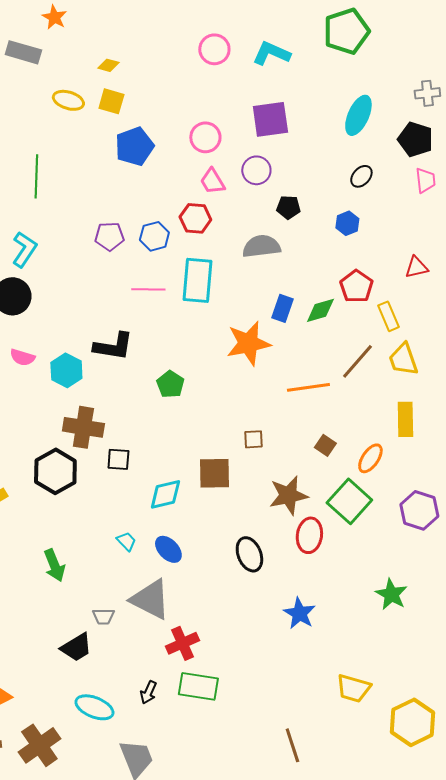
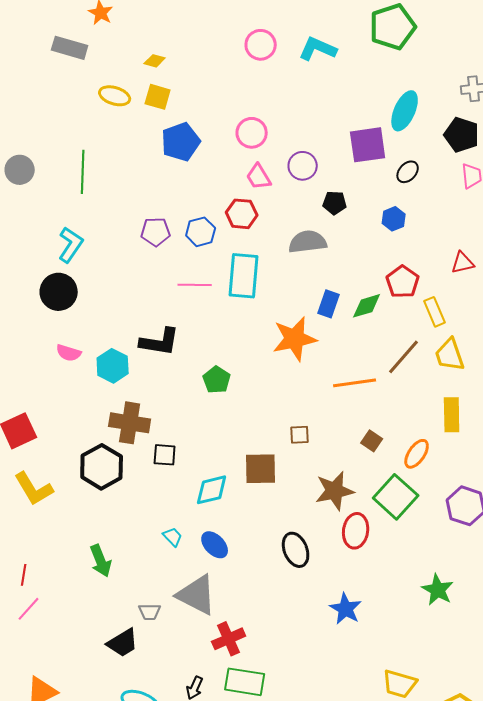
purple square: (270, 119) -> (368, 145), moved

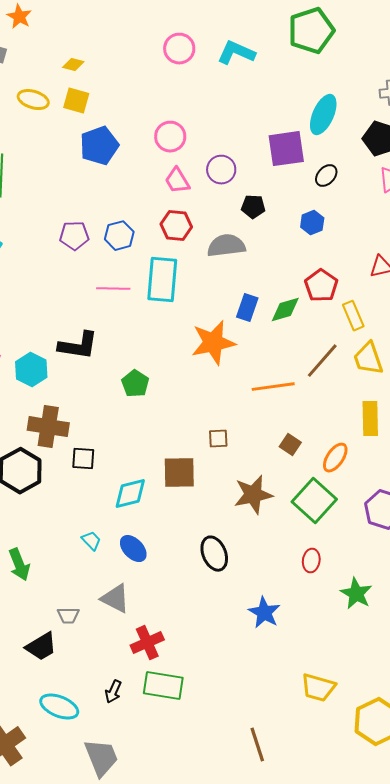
red hexagon: (242, 214) -> (176, 226), moved
red ellipse: (356, 531) -> (311, 561), moved, size x0.7
gray triangle: (197, 595) -> (115, 599), size x0.7

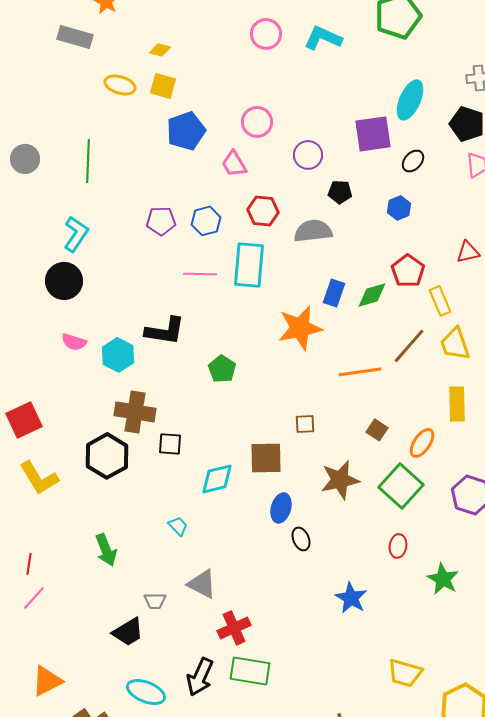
pink trapezoid: (177, 181) -> (234, 164), moved
blue ellipse: (133, 549) -> (281, 508), moved, turned 60
black ellipse: (214, 554) -> (301, 539), size x0.7
black arrow: (113, 692) -> (200, 677), size x1.6

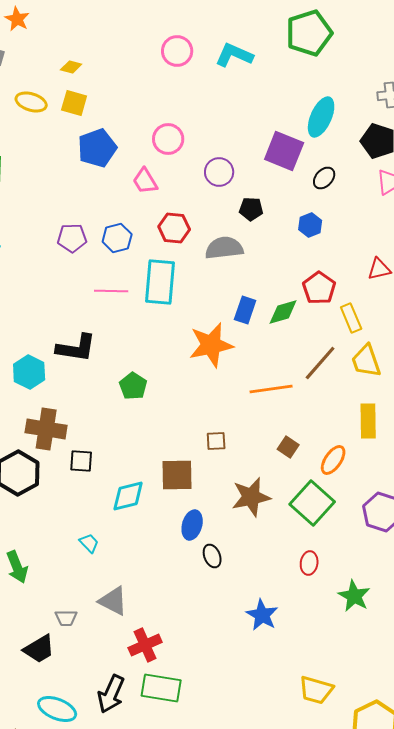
purple square: (373, 134) -> (284, 151), turned 30

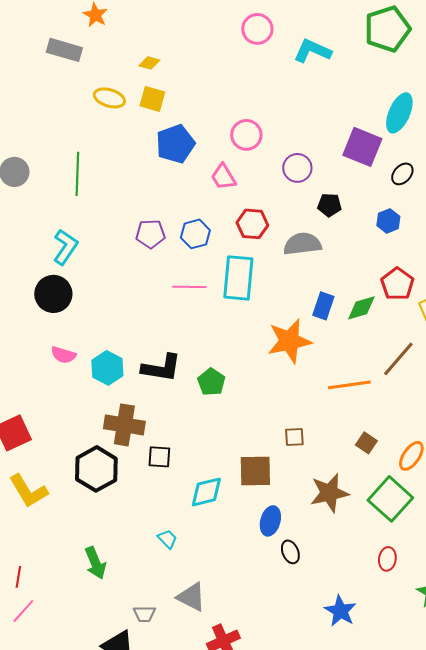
pink circle: (177, 51) -> (257, 29), moved
black L-shape: (76, 348) -> (161, 368), moved

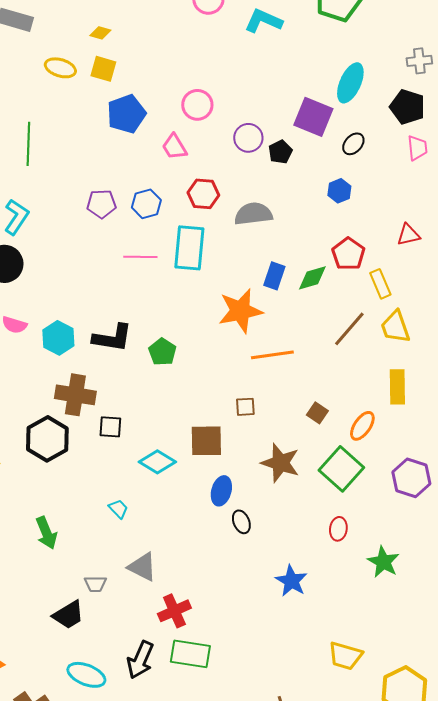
black pentagon: (329, 205) -> (280, 152), moved, turned -30
orange line: (349, 385) -> (272, 355), moved
cyan diamond: (206, 492) -> (157, 462), turned 45
brown star: (329, 493) -> (280, 463), turned 30

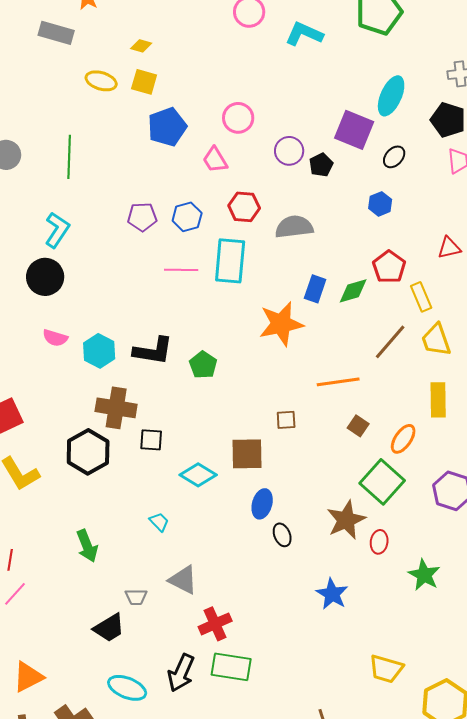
orange line: (272, 355) -> (338, 382), moved
brown star: (280, 463) -> (346, 520), moved, turned 30

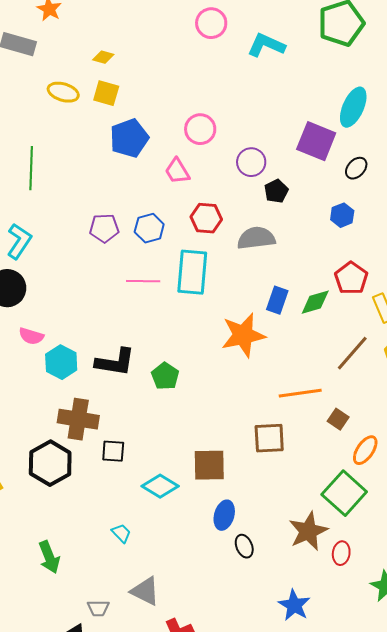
black pentagon: (321, 165) -> (276, 191), moved
pink semicircle: (55, 338) -> (31, 336), moved
brown square: (286, 420) -> (269, 438), moved, size x1.6
brown square: (358, 426) -> (338, 419), moved

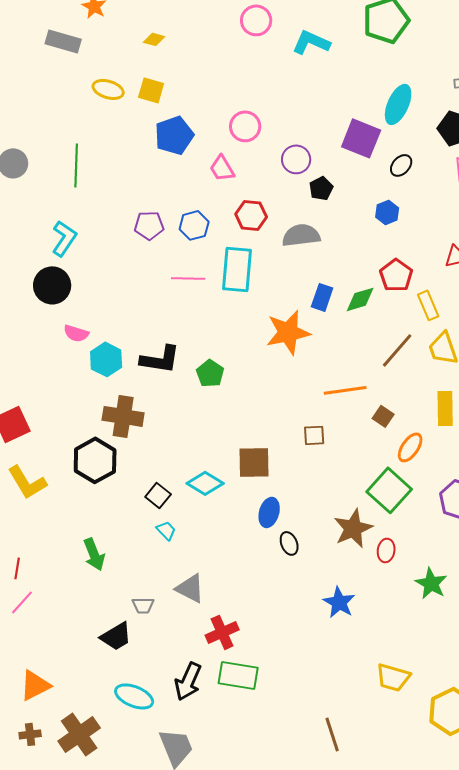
yellow diamond: (103, 57) -> (154, 39), moved
brown square: (269, 438) -> (314, 435), size x0.7
black square: (113, 451) -> (158, 495), moved, turned 35

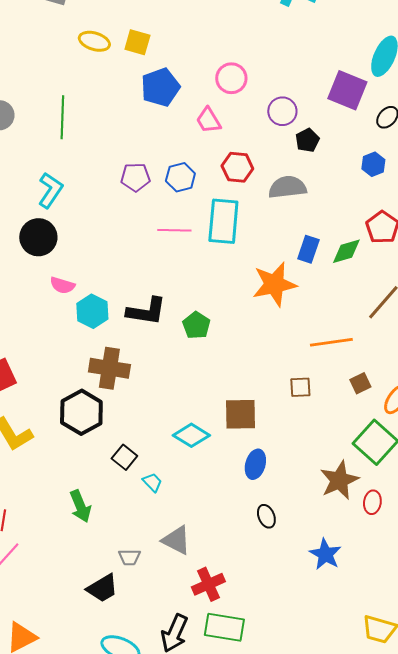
brown square: (383, 416) -> (360, 383), moved, turned 30
black square: (158, 495) -> (124, 457), moved
black ellipse: (289, 543) -> (266, 516), moved

